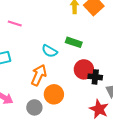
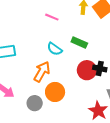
pink line: (15, 24) -> (52, 17), moved
black cross: (95, 77) -> (100, 68), moved

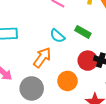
orange circle: (55, 92) -> (67, 81), moved
gray circle: (35, 103) -> (32, 88), size x1.5

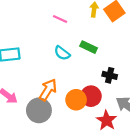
orange arrow: (42, 57) -> (48, 90), moved
red circle: (88, 61) -> (91, 96), moved

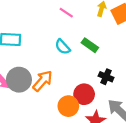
orange circle: (76, 100) -> (68, 106), moved
gray circle: (39, 110) -> (19, 80), moved

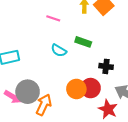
orange arrow: (43, 81) -> (44, 105), moved
orange circle: (68, 106) -> (76, 89), moved

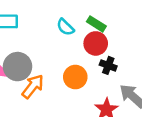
black cross: (106, 66) -> (108, 65), moved
red circle: (91, 88) -> (96, 43), moved

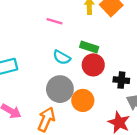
black cross: (108, 65) -> (121, 80), moved
gray circle: (18, 67) -> (60, 89), moved

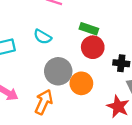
cyan semicircle: (62, 57) -> (42, 37), moved

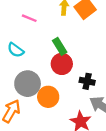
green rectangle: (89, 29) -> (60, 46), turned 35

